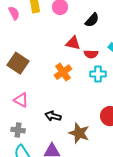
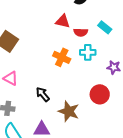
orange cross: (63, 72) -> (62, 57), moved, turned -30
black arrow: (53, 116) -> (43, 94), turned 35

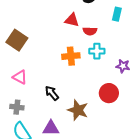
cyan rectangle: (105, 27) -> (117, 14), moved, turned 64
orange cross: (62, 57) -> (71, 56), turned -30

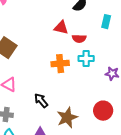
red circle: (109, 93) -> (103, 111), moved
brown star: (78, 110) -> (67, 118), turned 30

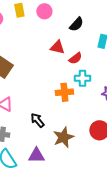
red semicircle: (79, 39) -> (75, 58), turned -40
orange cross: (60, 64) -> (64, 92), moved

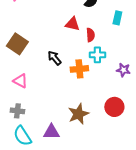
red semicircle: (75, 58) -> (90, 35), turned -56
black arrow: (37, 120) -> (54, 58), moved

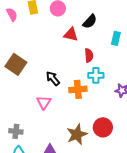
red triangle: (72, 24) -> (71, 34), moved
pink triangle: (20, 81) -> (44, 102), moved, turned 35
red circle: (114, 107) -> (103, 127), moved

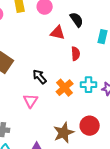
black semicircle: (90, 21) -> (77, 20), turned -77
cyan cross: (96, 75) -> (89, 85), moved
orange cross: (78, 89) -> (65, 88), turned -36

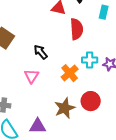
red semicircle: (76, 54) -> (77, 29), size x1.5
orange cross: (65, 88) -> (70, 73), moved

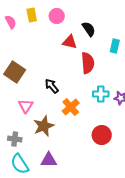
orange cross: (70, 73) -> (71, 107), moved
pink triangle: (32, 76) -> (26, 106), moved
brown star: (65, 108) -> (44, 126), moved

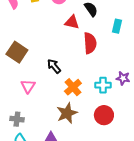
cyan cross: (101, 94) -> (103, 85), moved
brown star: (44, 126) -> (67, 113), moved

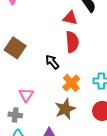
red semicircle: (90, 43) -> (72, 42), moved
pink triangle: (28, 86) -> (26, 95), moved

